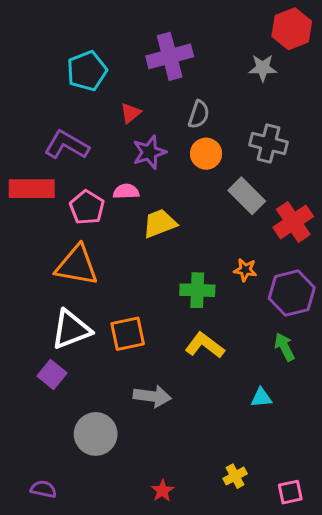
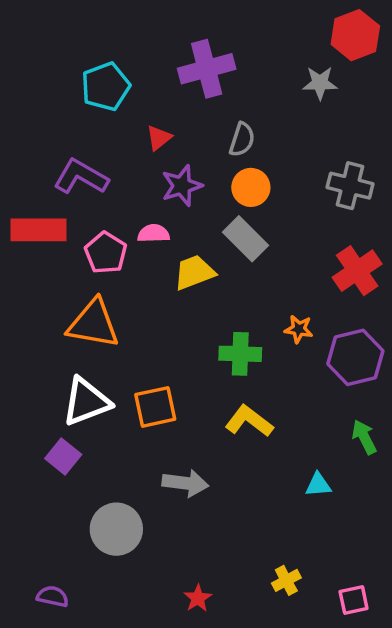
gray cross: (268, 143) -> (350, 186), moved
gray rectangle: (247, 196) -> (246, 239), moved
green arrow: (284, 347) -> (364, 437), moved

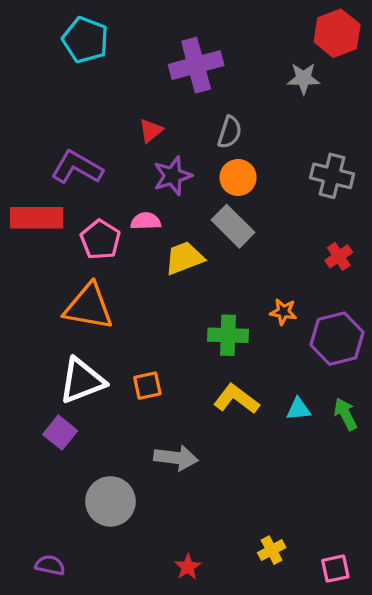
cyan pentagon: (106, 86) -> (85, 40), moved, turned -30
red cross: (357, 271) -> (339, 256), size x0.6
orange square: (155, 407) -> (147, 386), size x0.7
cyan triangle: (318, 485) -> (298, 409), moved

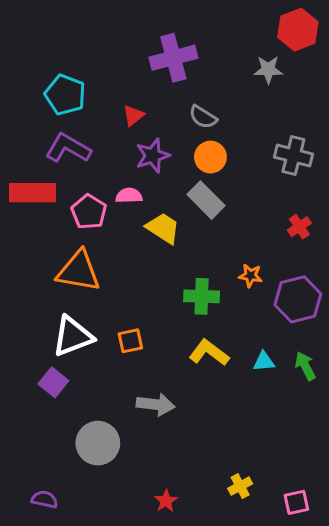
cyan pentagon: (85, 40) -> (65, 95), moved
gray semicircle: (230, 132) -> (203, 117), turned 104
yellow trapezoid: (184, 258) -> (163, 228), turned 54

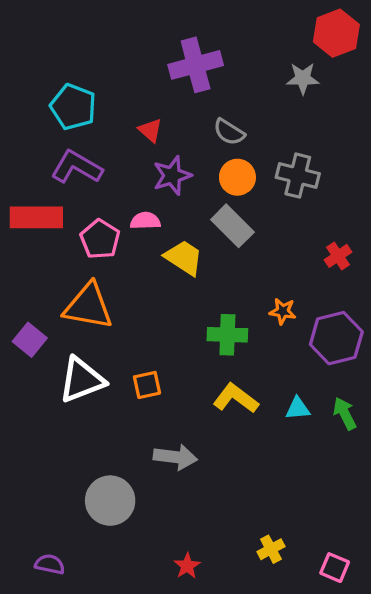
red triangle: (133, 116) -> (150, 130), turned -40
gray cross: (293, 156) -> (298, 176), moved
purple square: (53, 382) -> (30, 340), moved
pink square: (296, 502) -> (335, 568), turned 35

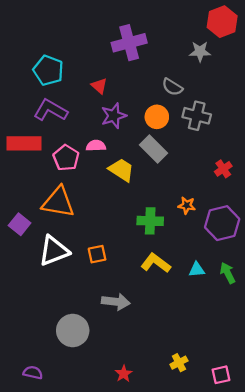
gray semicircle: (229, 132) -> (172, 87), moved
pink square: (335, 568) -> (221, 375), turned -36

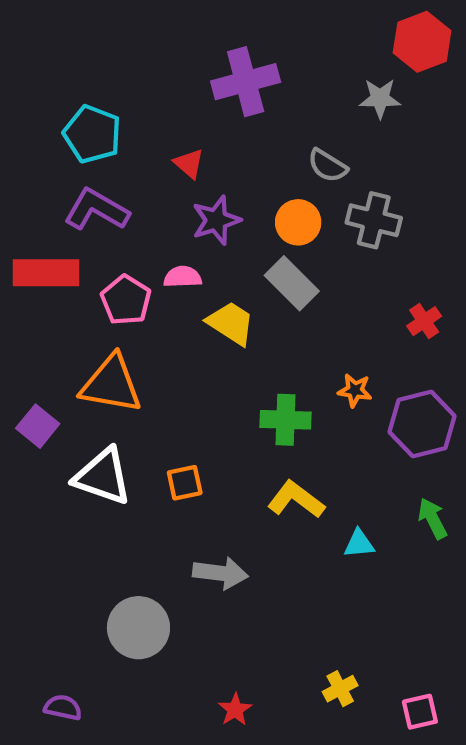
white triangle: (54, 251) -> (103, 476), turned 40
cyan triangle: (197, 270) -> (359, 544), moved

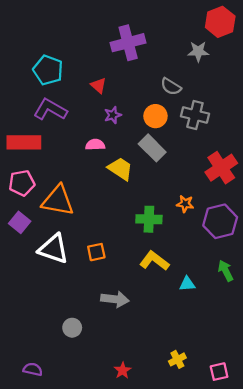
purple star: (216, 220) -> (113, 115), size x0.7
pink pentagon: (126, 300) -> (22, 183), moved, turned 30
red cross: (424, 321) -> (221, 168), size x1.8
gray circle: (138, 628) -> (72, 328), size x0.6

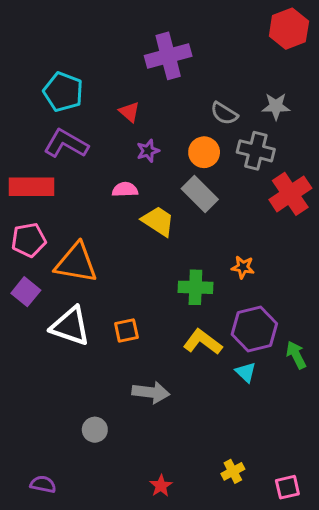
gray star: (198, 51) -> (276, 106), moved
red cross: (221, 168) -> (290, 194), moved
purple hexagon: (220, 221) -> (254, 329), moved
cyan triangle: (187, 284) -> (246, 372), turned 49

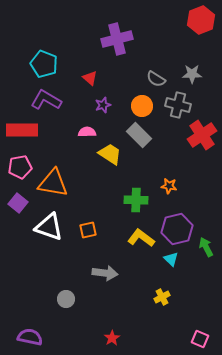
yellow cross: (233, 471) -> (162, 297), moved
purple semicircle: (43, 484) -> (30, 337), size x1.4
pink square: (287, 487) -> (200, 339), turned 36

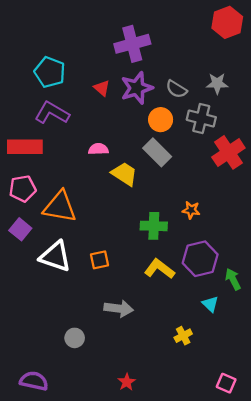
purple star: (103, 105) -> (137, 88), moved, size x1.8
cyan triangle: (171, 259) -> (210, 304), moved

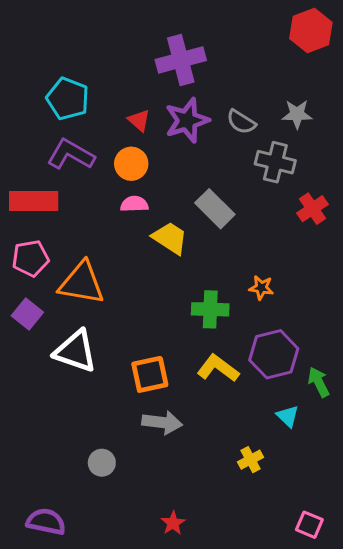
orange circle: (161, 120) -> (131, 164), moved
red cross: (228, 152) -> (312, 209), size x0.7
orange square: (99, 260) -> (150, 374), moved, size x1.4

